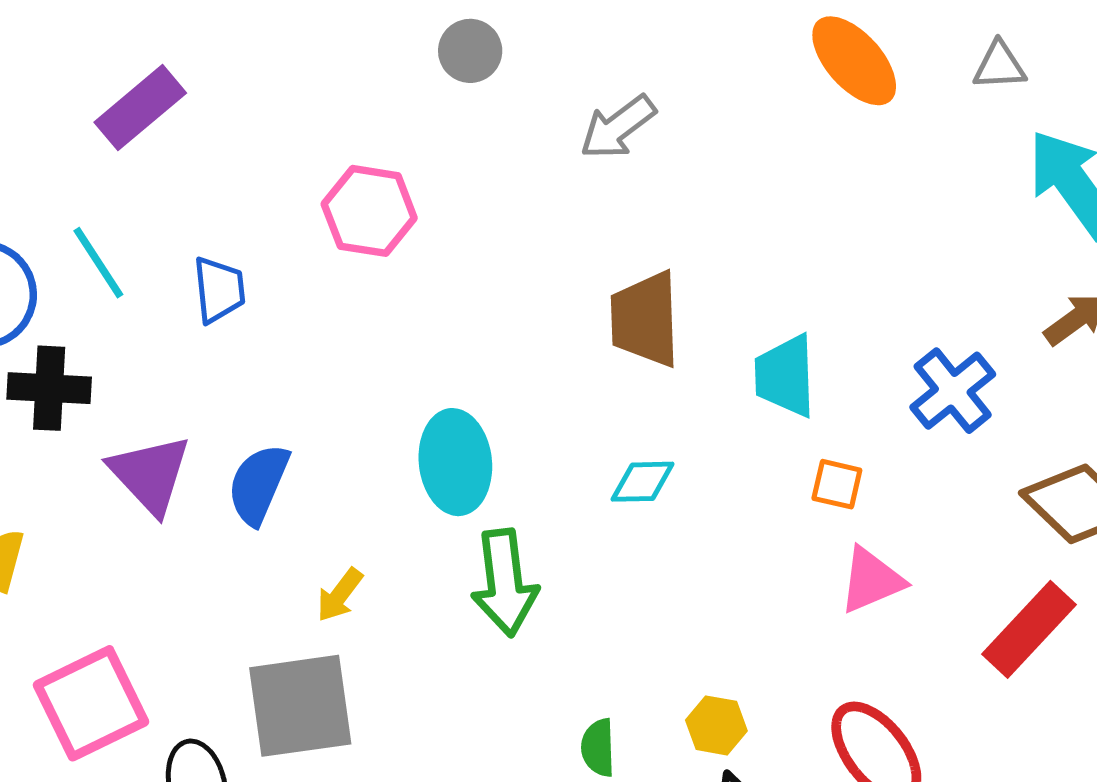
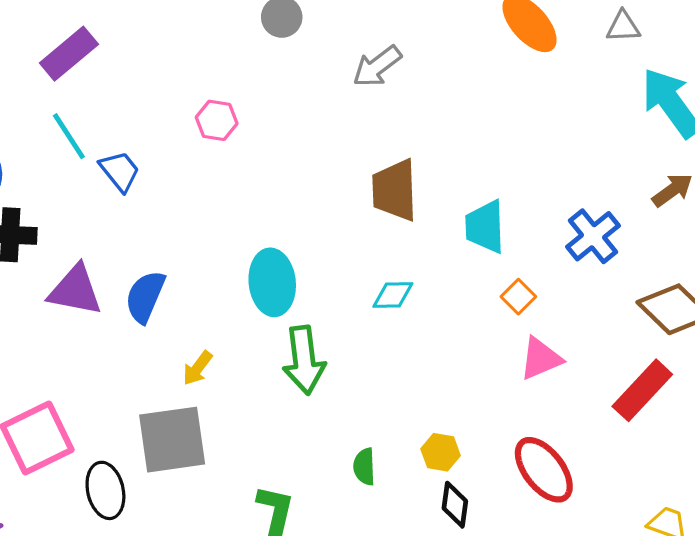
pink hexagon: (369, 211) -> (217, 120), size x0.7
cyan line: (98, 263) -> (69, 136), moved
blue trapezoid: (219, 290) -> (120, 171), turned -33
purple triangle: (150, 474) -> (75, 290), turned -36
orange square: (837, 484) -> (518, 297), turned 32

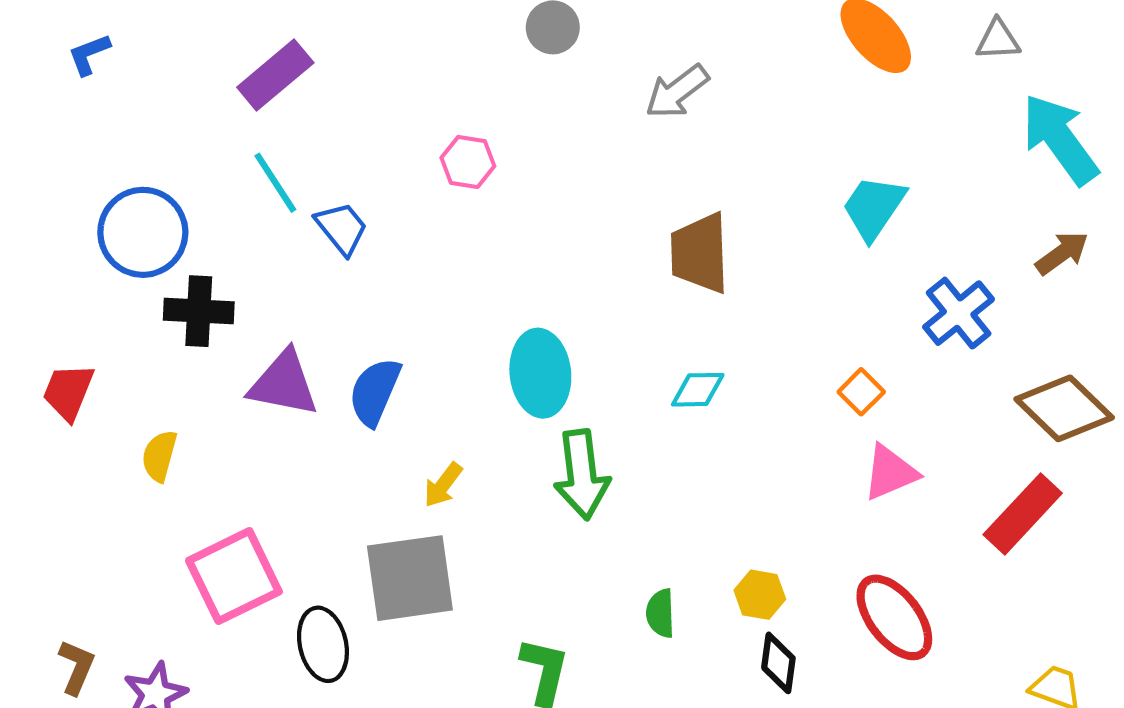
cyan trapezoid: (485, 227) -> (874, 208), moved, turned 36

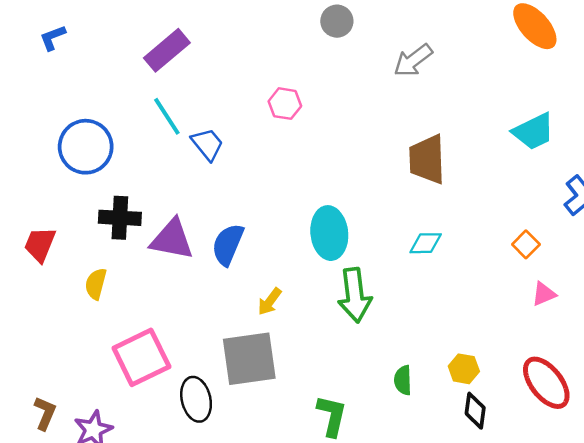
cyan trapezoid: (874, 208) -> (534, 132), turned -150
black cross: (199, 311) -> (120, 218), moved
pink triangle: (890, 473) -> (544, 294), size x0.7

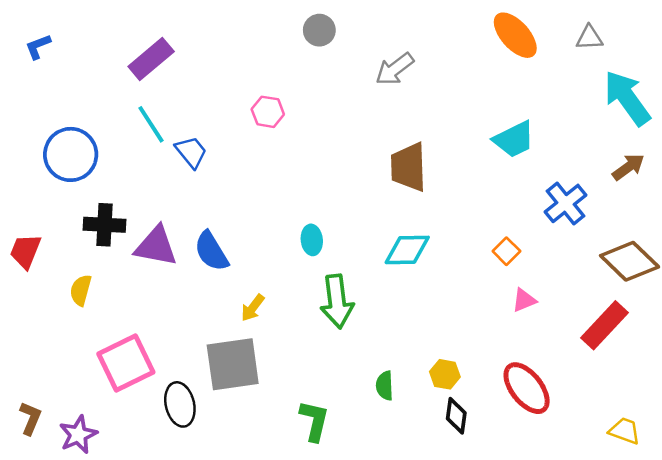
cyan ellipse: (329, 233) -> (312, 240), size x0.6
cyan diamond: (426, 243) -> (407, 250), size x1.4
blue semicircle: (228, 244) -> (211, 251), turned -54

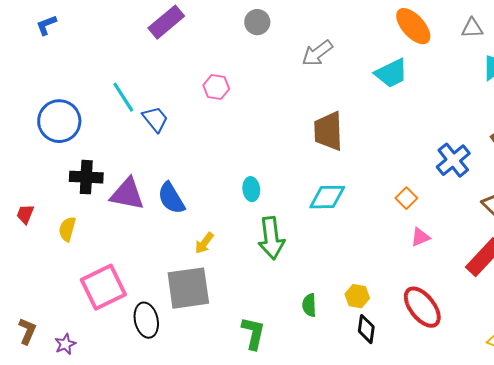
blue L-shape: (38, 46) -> (46, 25), moved
purple rectangle: (151, 59) -> (166, 22), moved
cyan trapezoid: (514, 139) -> (391, 73), moved
red trapezoid: (25, 251) -> (25, 214), moved, size x0.7
purple star: (78, 435) -> (65, 344), size x0.7

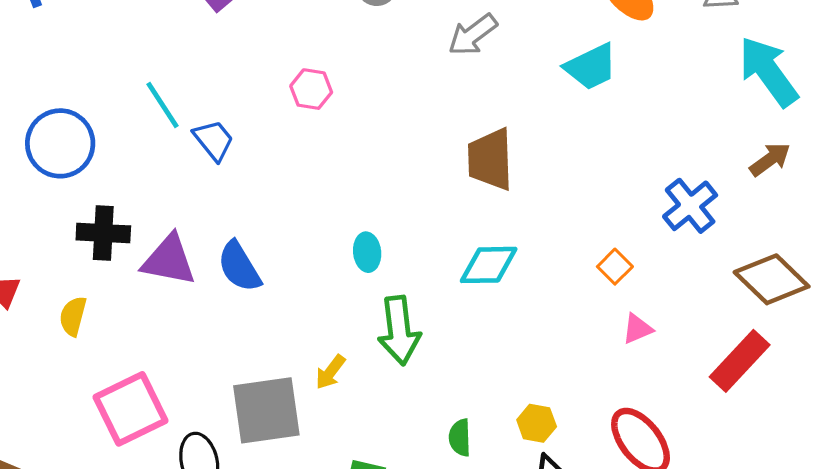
yellow arrow: (204, 243) -> (330, 372), moved

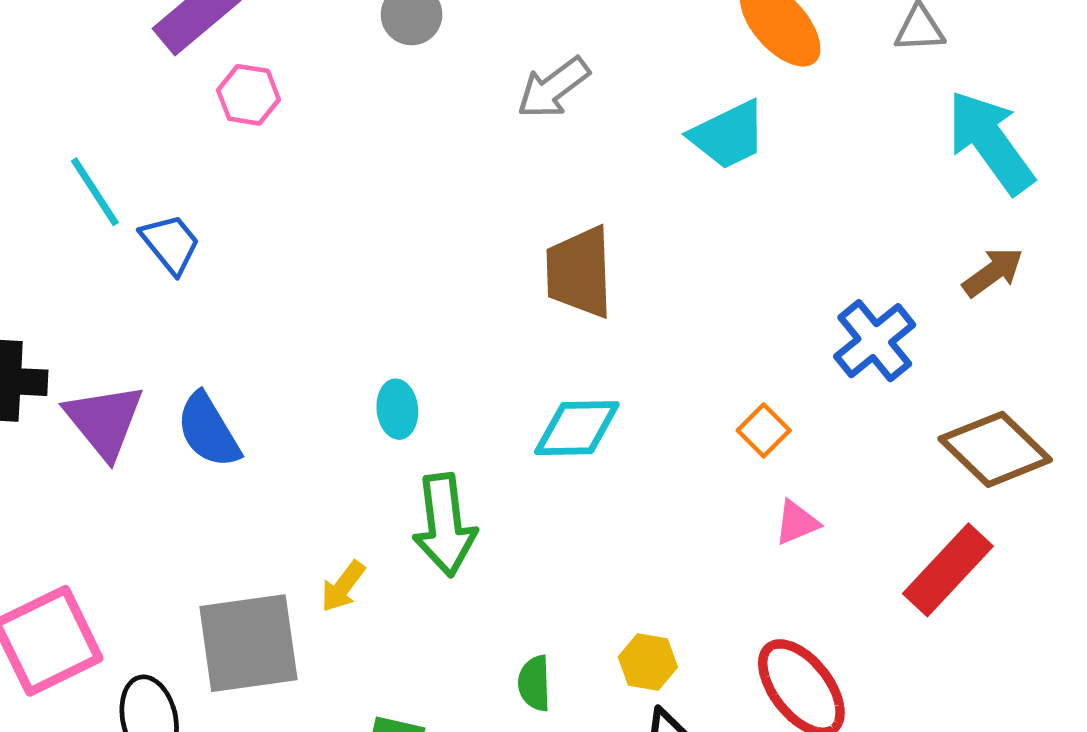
pink hexagon: (311, 89) -> (248, 95), moved
purple triangle: (169, 260) -> (104, 421), turned 40

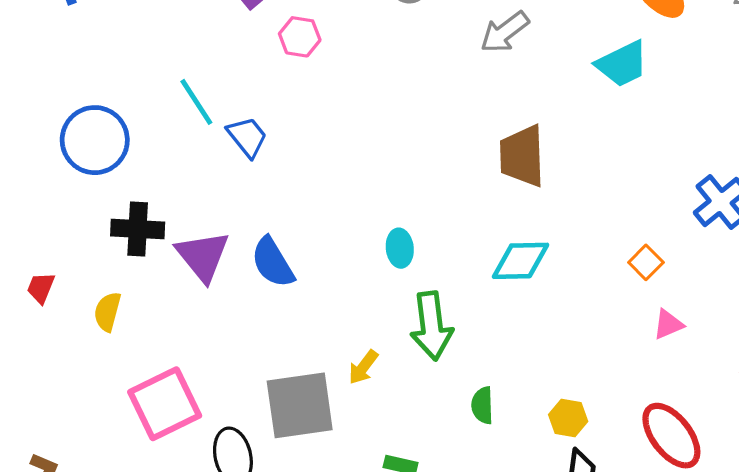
green semicircle: (534, 683) -> (482, 405), moved

